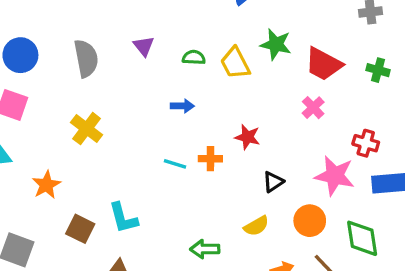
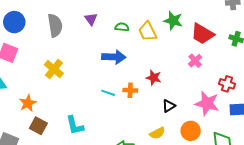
blue arrow: (182, 106) -> (114, 57), size x1.6
brown square: (80, 229) -> (38, 126), moved

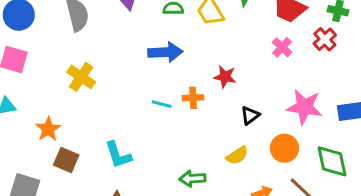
red cross: (227, 84) -> (325, 39), moved, turned 35

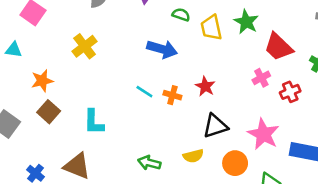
red cross: (325, 39) -> (290, 92), moved
black triangle: (250, 115) -> (215, 126), size x1.5

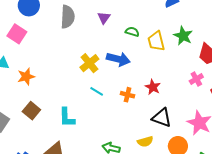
yellow cross: (85, 46) -> (89, 63), moved
orange star: (42, 81) -> (26, 77), moved
cyan line: (144, 92) -> (97, 91), moved
black triangle: (215, 126) -> (162, 118), turned 40

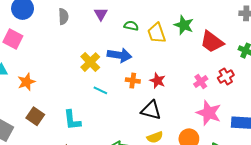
gray semicircle: (68, 17) -> (63, 16), size x0.7
pink cross: (196, 79) -> (201, 82), moved
orange cross: (128, 95) -> (133, 81), moved
black triangle: (162, 118) -> (151, 110), moved

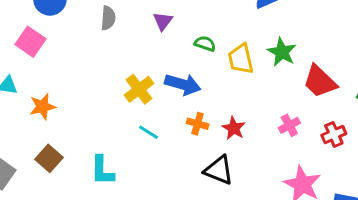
pink cross: (201, 82) -> (289, 125), moved

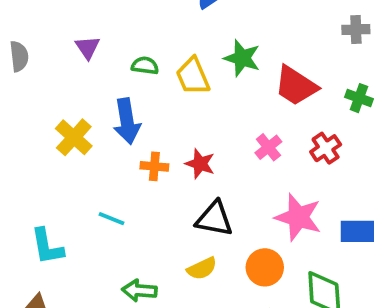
blue arrow: (183, 84) -> (127, 121), turned 76
cyan line: (149, 132) -> (111, 219), moved
black triangle: (219, 170) -> (214, 219), moved

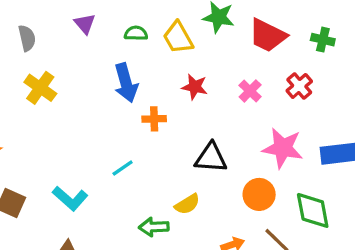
yellow cross: (74, 137) -> (40, 88), moved
red star: (200, 164) -> (195, 87), moved
cyan line: (111, 219) -> (123, 168), turned -50
cyan L-shape: (47, 246) -> (70, 198), turned -32
yellow semicircle: (202, 268) -> (187, 204), moved

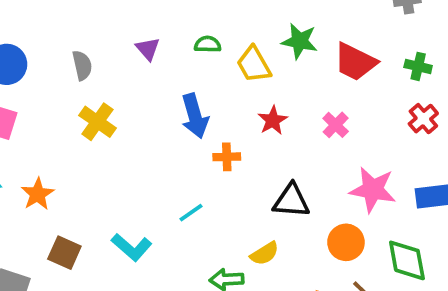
green semicircle: (136, 33) -> (208, 44), moved
red cross: (299, 86) -> (423, 119), moved
red star: (195, 87) -> (273, 120), turned 30

